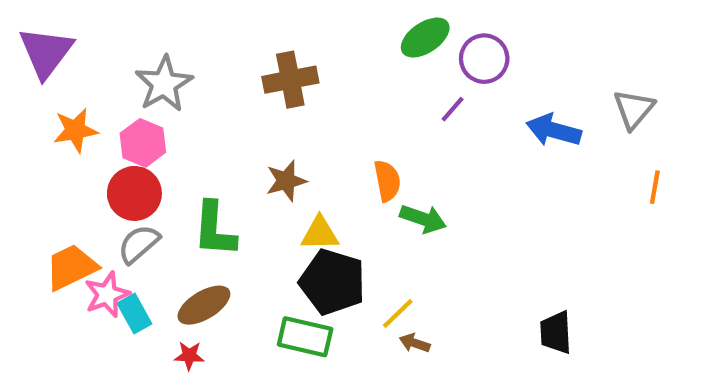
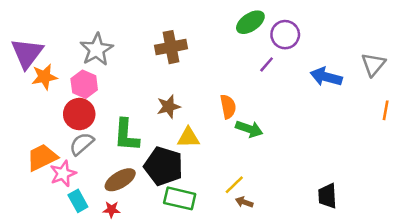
purple triangle: (46, 52) -> (27, 53), moved
black pentagon: (332, 282) -> (164, 166), moved
cyan rectangle: (134, 314) -> (78, 201), moved

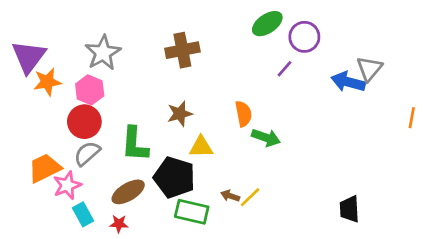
gray triangle: (373, 64) -> (369, 69), moved
brown arrow: (244, 202) -> (230, 196), moved

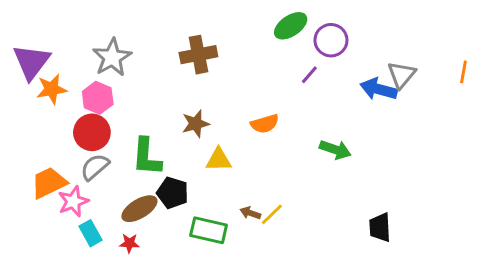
orange semicircle: (243, 114) -> (265, 124), turned 85
orange line: (412, 118) -> (463, 72), moved
green arrow: (266, 138) -> (335, 150), moved
black pentagon: (174, 177) -> (173, 193), moved, size x0.7

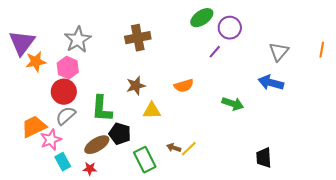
blue arrow: (378, 89) -> (271, 83), moved
green rectangle: (209, 230) -> (145, 160), turned 50

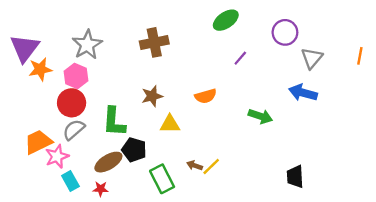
purple circle: (230, 28) -> (285, 32), moved

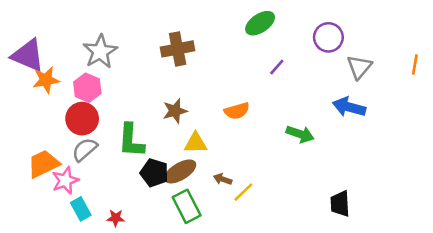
purple triangle: (25, 48) -> (28, 55), turned -44
brown ellipse: (108, 162) -> (180, 171), moved
brown arrow: (194, 165) -> (223, 179), moved

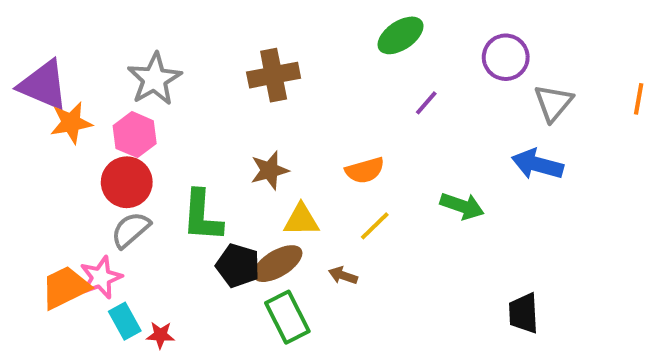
orange trapezoid: (43, 164) -> (65, 287), moved
yellow line: (243, 192) -> (375, 226), moved
red star: (116, 218) -> (160, 335), moved

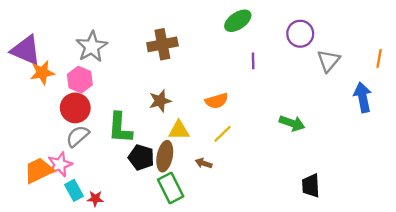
purple line: (426, 103) -> (253, 61), turned -42
blue arrow: (537, 164) -> (363, 97), moved, turned 64
green arrow: (462, 206) -> (292, 123), moved
brown ellipse: (278, 264) -> (165, 156), turned -48

